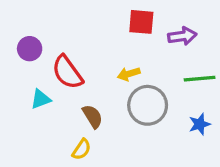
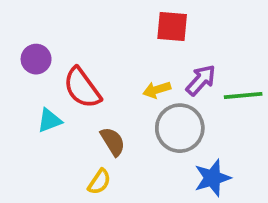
purple arrow: (182, 36) -> (201, 80), moved, turned -40
blue star: (200, 124) -> (212, 178), moved, size x1.4

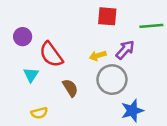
green line: (243, 96) -> (151, 26), moved
cyan triangle: (49, 120) -> (31, 75), turned -35
yellow semicircle: (99, 182) -> (39, 113), moved, turned 42

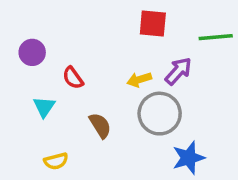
red semicircle: (51, 54) -> (73, 78), size x0.6

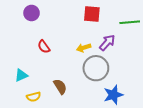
purple circle: (32, 52) -> (32, 13), moved
cyan triangle: (44, 107) -> (21, 75), moved, turned 32
brown semicircle: (100, 125) -> (60, 87), moved

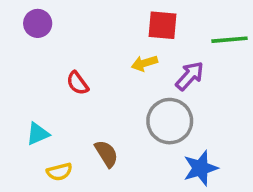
purple circle: (32, 13) -> (38, 23), moved
yellow arrow: (84, 48) -> (144, 63), moved

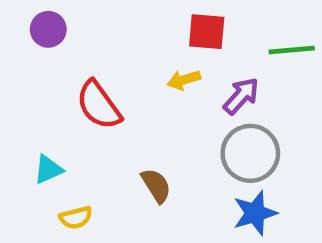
red semicircle: (77, 83) -> (99, 105), size x1.6
gray circle: (170, 121) -> (250, 153), moved
brown semicircle: (106, 154) -> (156, 186), moved

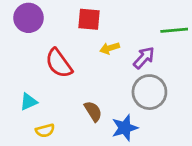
purple circle: (48, 29) -> (29, 18), size x1.4
red square: (207, 32) -> (89, 19), moved
blue star: (255, 213) -> (125, 128), moved

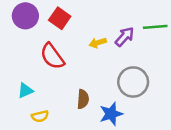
red square: (89, 19) -> (60, 18), moved, turned 30
purple arrow: (144, 58) -> (125, 37), moved
brown semicircle: (93, 111) -> (83, 99), turned 36

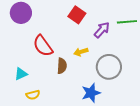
red square: (60, 18) -> (77, 15), moved
yellow arrow: (98, 43) -> (81, 52), moved
brown semicircle: (83, 99) -> (62, 66), moved

